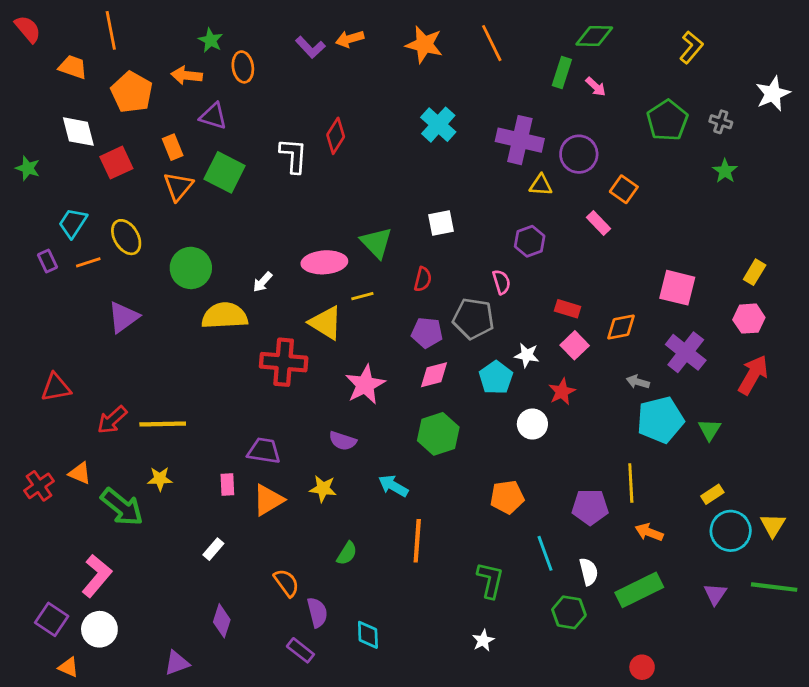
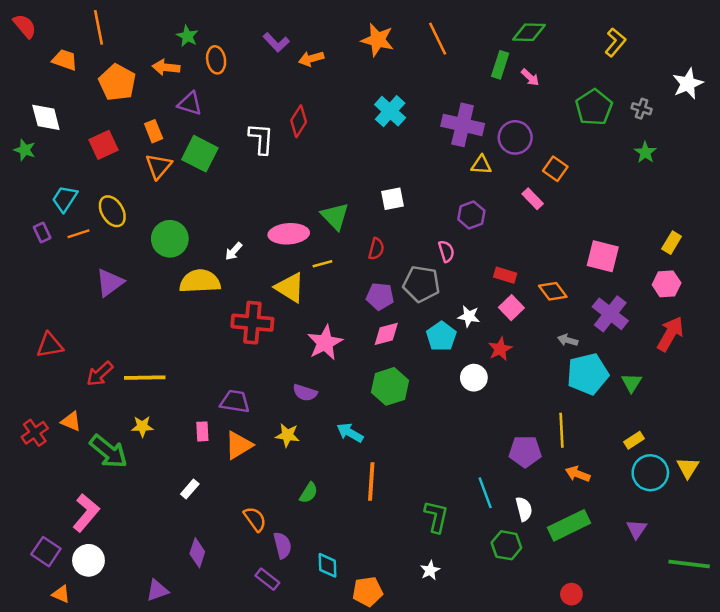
orange arrow: (350, 39) -> (311, 59), moved
white diamond: (78, 132) -> (46, 117), moved
orange diamond: (621, 327) -> (553, 291), turned 64
orange pentagon: (507, 497) -> (368, 592), moved
green line: (774, 587) -> (689, 564), moved

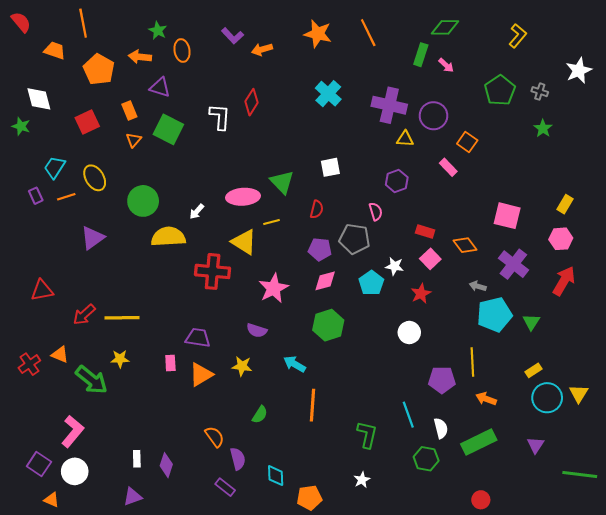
orange triangle: (159, 166) -> (134, 140), size x0.7
white circle: (474, 378) -> (409, 332), moved
white rectangle: (190, 489) -> (137, 459), moved, turned -42

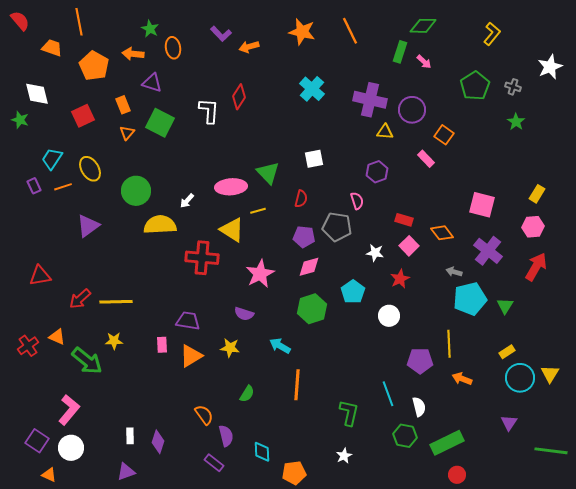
cyan pentagon: (371, 283) -> (353, 292), moved
green rectangle: (479, 442) -> (447, 443), moved

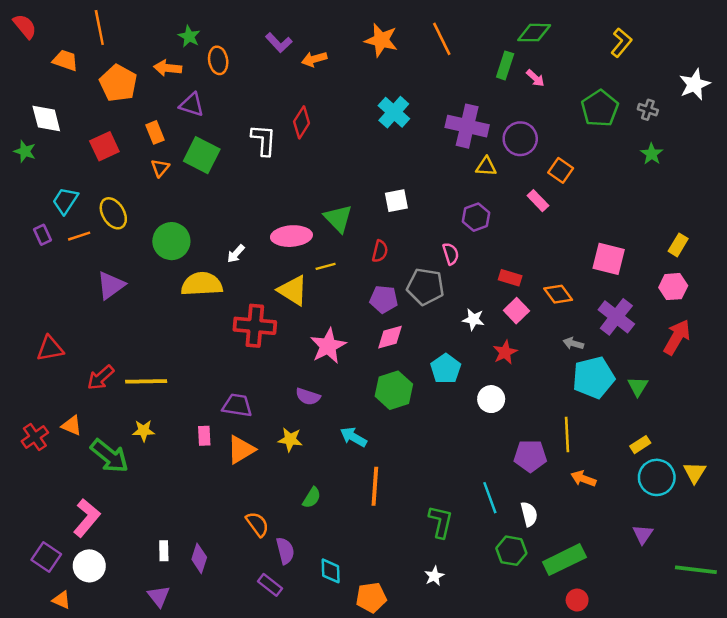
purple triangle: (126, 472) -> (159, 596), turned -48

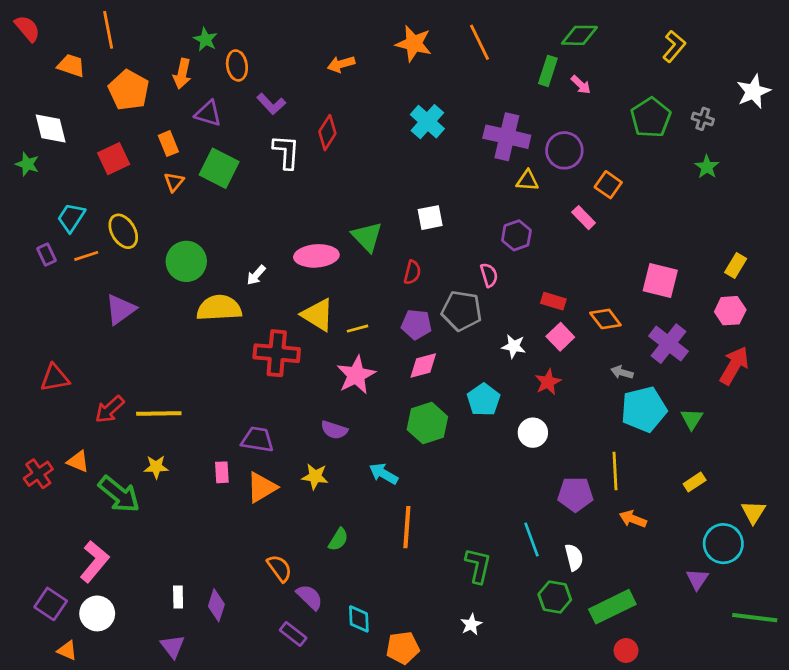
purple L-shape: (279, 43) -> (271, 104), moved
orange arrow: (168, 68) -> (182, 74), turned -84
yellow line: (326, 266) -> (358, 329), moved
cyan circle: (657, 477) -> (723, 544), moved
purple semicircle: (285, 551) -> (310, 597), turned -32

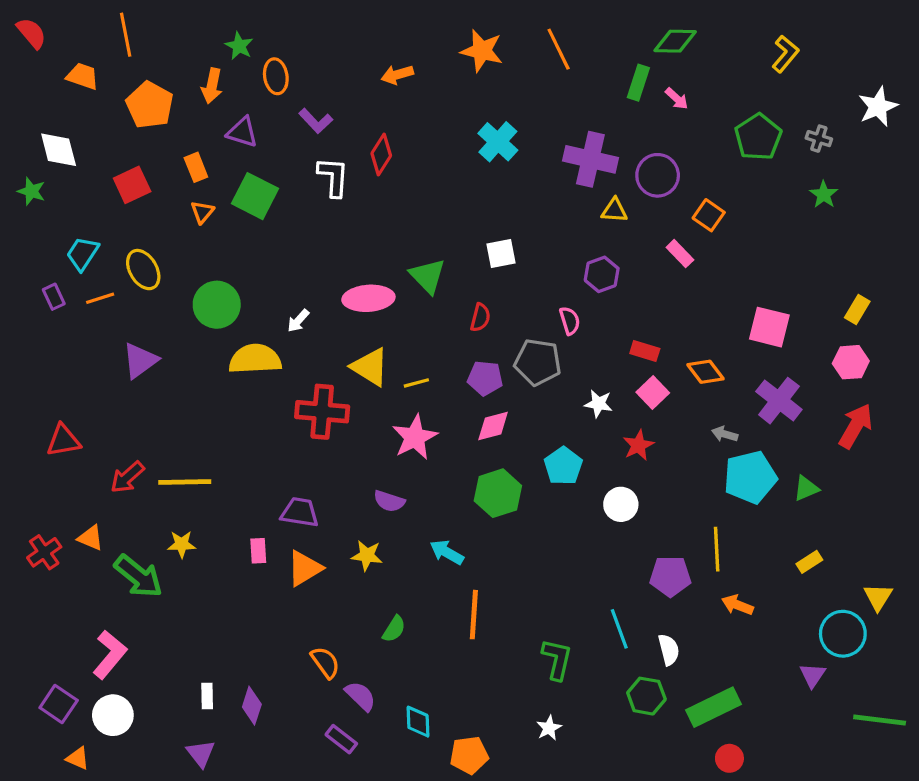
green triangle: (692, 419) -> (806, 488), turned 35

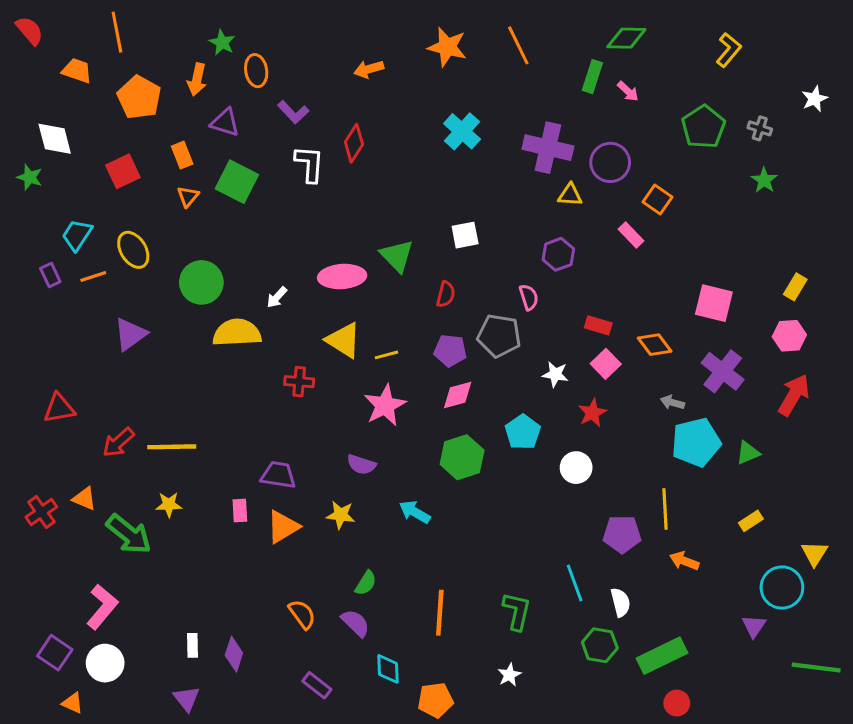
white star: (878, 107) -> (815, 99), size x0.7
red cross: (322, 412) -> (299, 382), size x0.6
orange line: (474, 615) -> (440, 613), moved
purple semicircle: (360, 696) -> (355, 623), moved

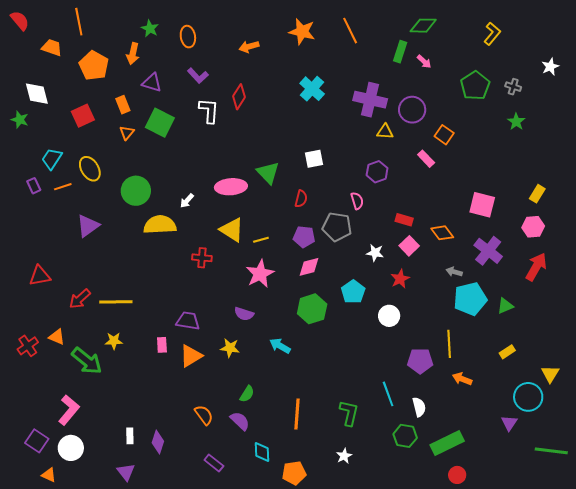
orange ellipse: (256, 71) -> (188, 37), moved

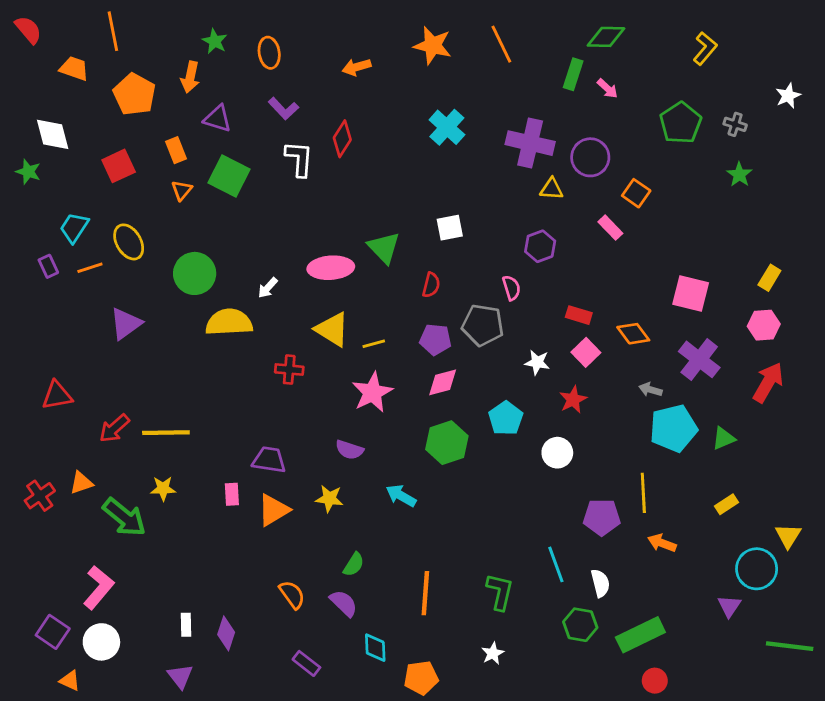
orange triangle: (57, 337) -> (81, 483), turned -42

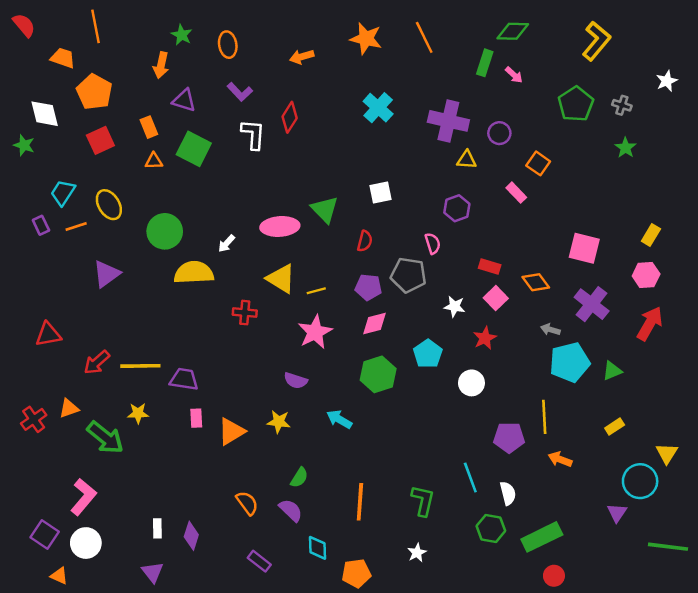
yellow L-shape: (705, 48) -> (596, 41), size x1.4
orange pentagon: (134, 94) -> (94, 92), moved
purple circle: (590, 157) -> (499, 133), size x0.7
orange triangle: (182, 190) -> (154, 161), turned 48
purple trapezoid: (269, 460) -> (184, 379), moved

